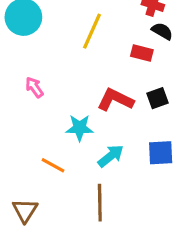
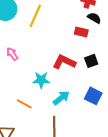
yellow line: (92, 31) -> (35, 16), moved
blue square: (161, 153) -> (93, 96), turned 30

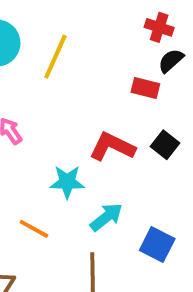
black semicircle: (94, 18) -> (171, 61), turned -72
black square: (91, 61) -> (165, 145), turned -32
blue square: (93, 96) -> (157, 244), moved

